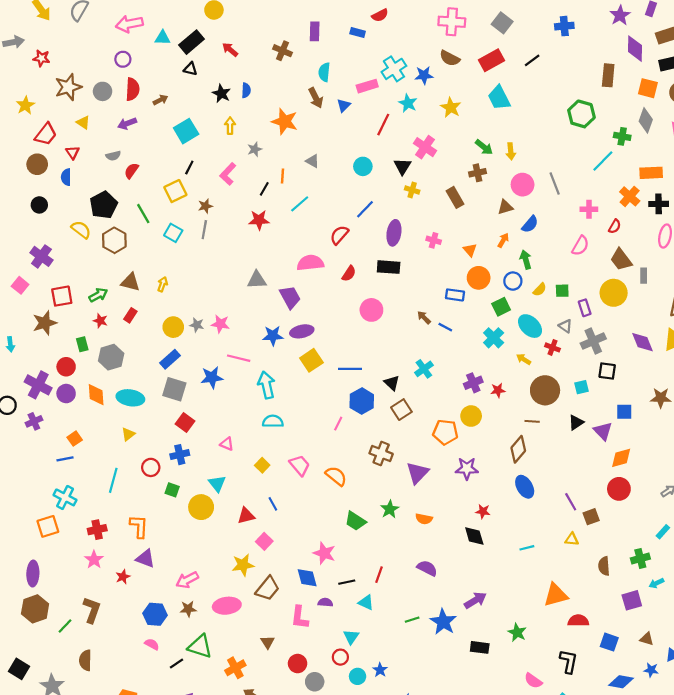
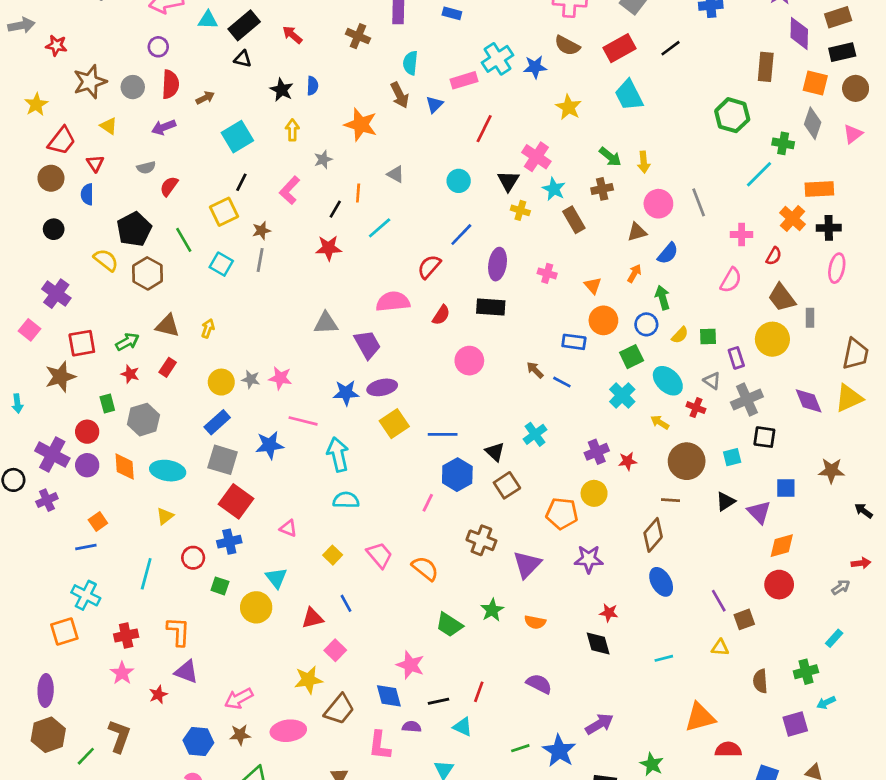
cyan star: (408, 103) -> (554, 189), moved
red square: (185, 422) -> (236, 501), size x1.4

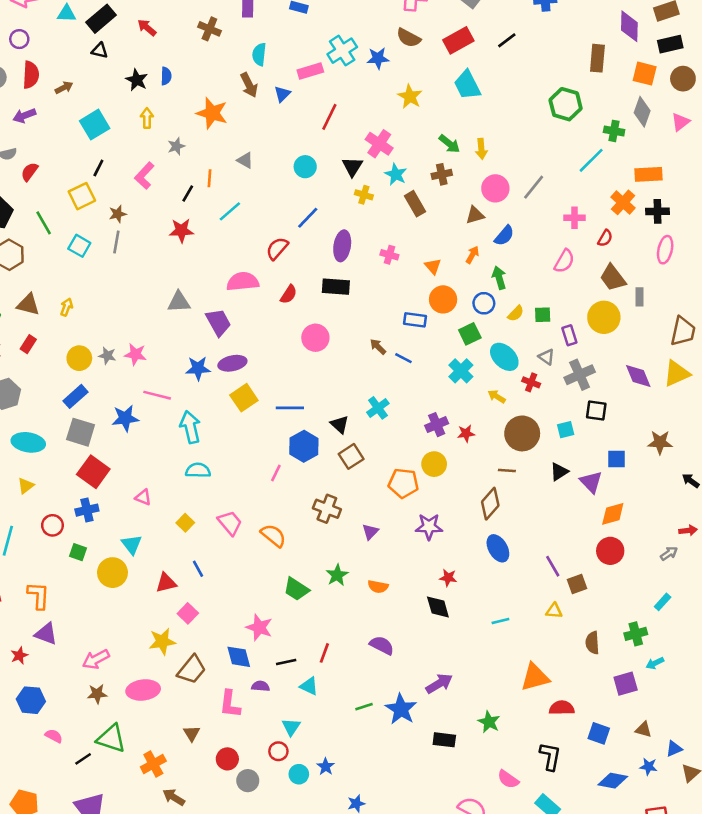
gray line: (699, 202) -> (534, 187), turned 60
purple triangle: (527, 564) -> (370, 532), size x0.6
blue hexagon: (198, 741) -> (31, 700), moved

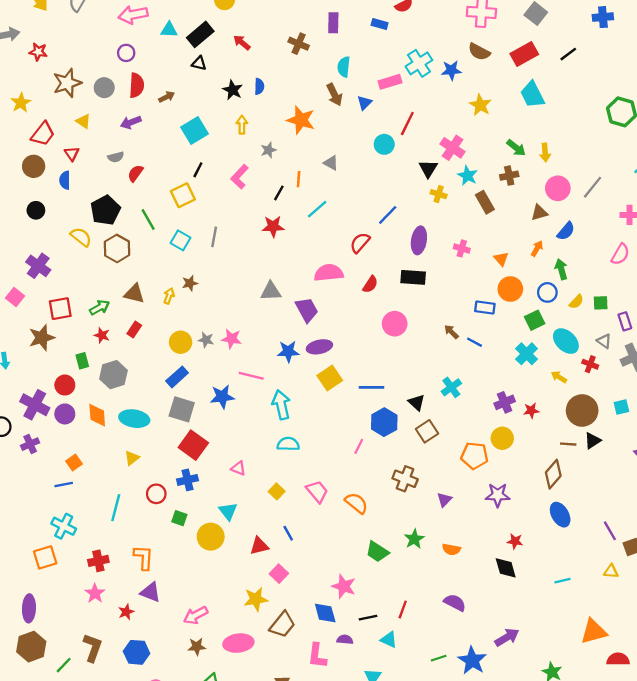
cyan circle: (305, 167) -> (384, 144), moved
brown star: (118, 214) -> (190, 283), moved
black triangle: (559, 472) -> (593, 441), moved

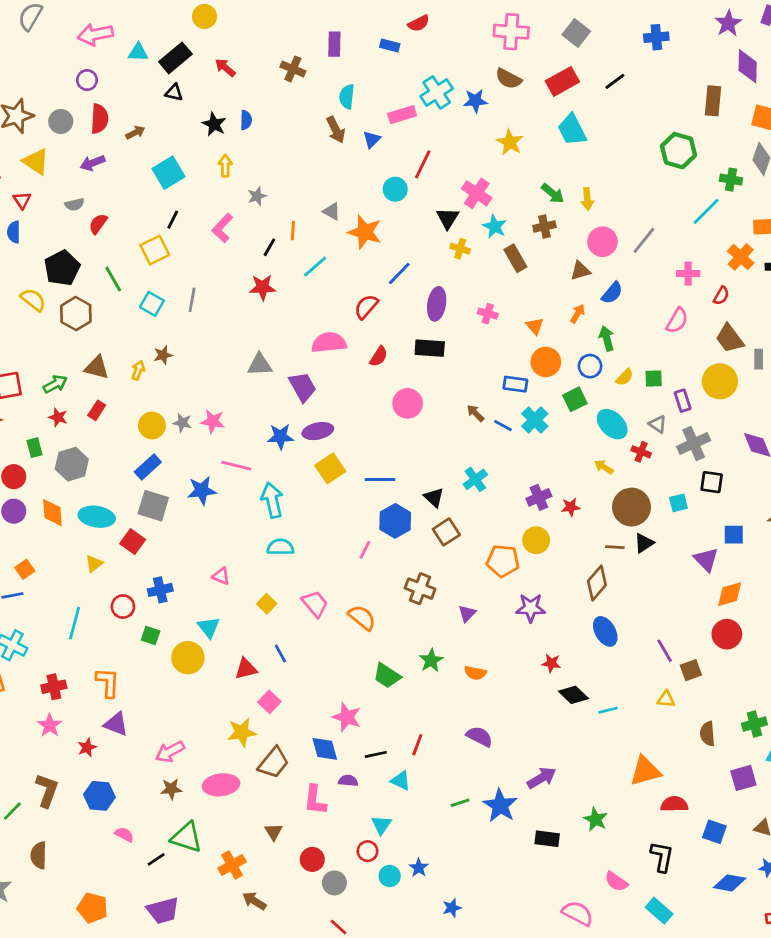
orange star: (301, 120) -> (365, 232), moved
yellow triangle: (83, 121) -> (36, 162), size x1.5
cyan cross: (527, 354) -> (535, 420), moved
red square: (193, 445) -> (133, 542), moved, size x0.7
black diamond: (506, 568) -> (573, 695), moved, turned -30

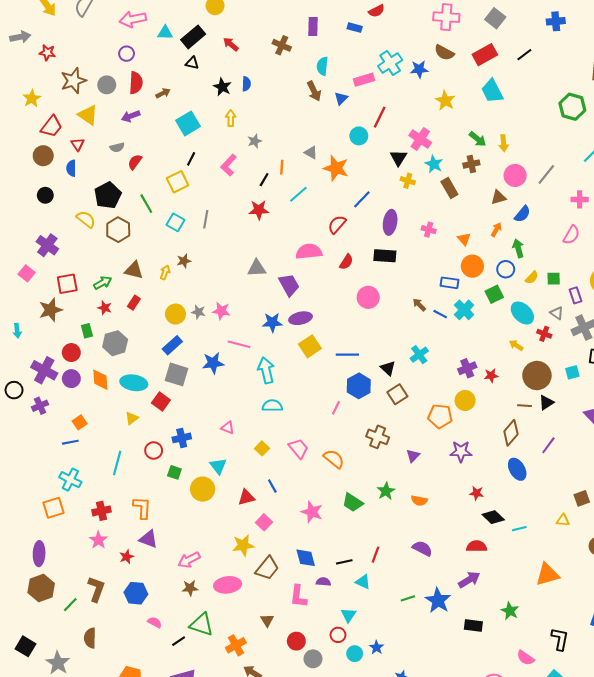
purple line: (665, 651) -> (548, 445), moved, turned 66
pink star: (347, 717) -> (312, 512), moved
red semicircle: (674, 804) -> (477, 546), moved

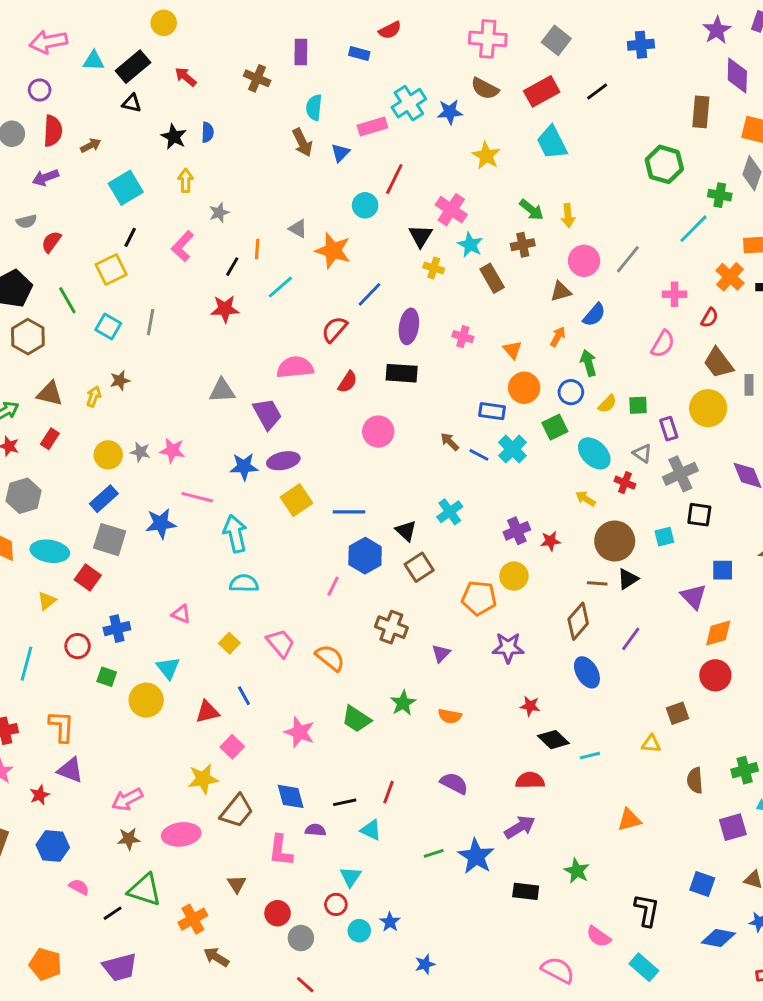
orange triangle: (547, 574) -> (629, 820), size x0.7

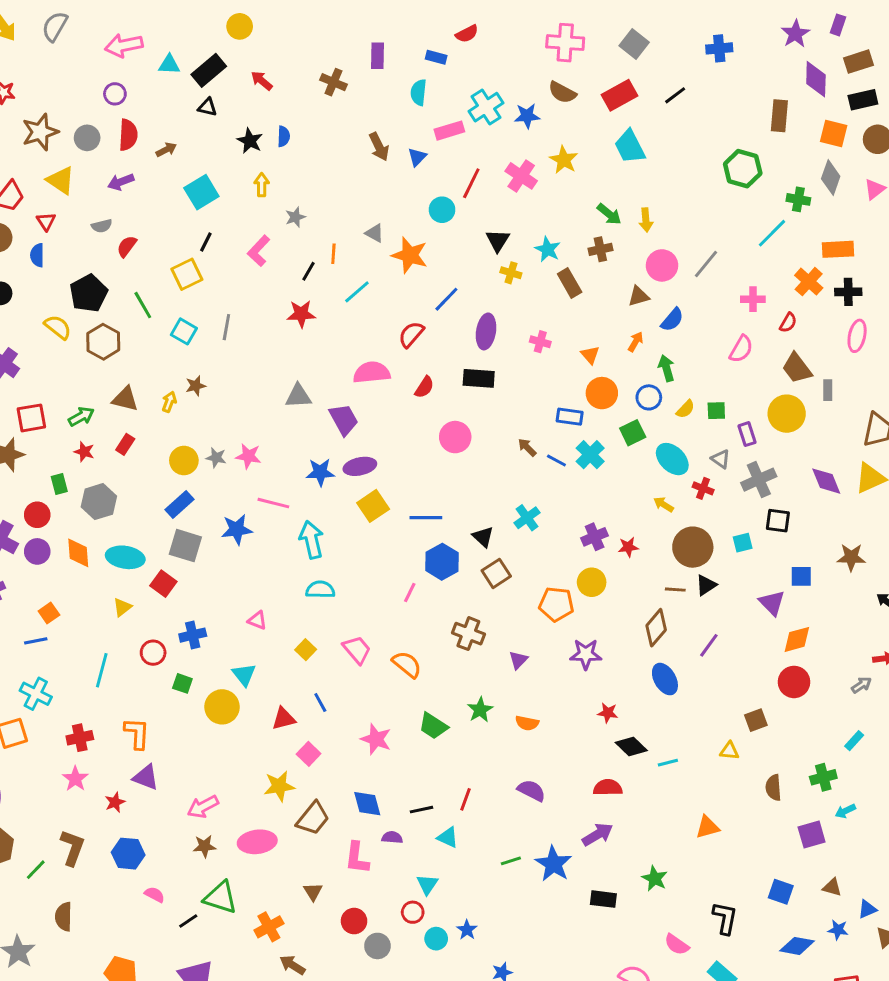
cyan semicircle: (314, 108) -> (419, 92), moved
pink cross: (451, 210) -> (521, 176), moved

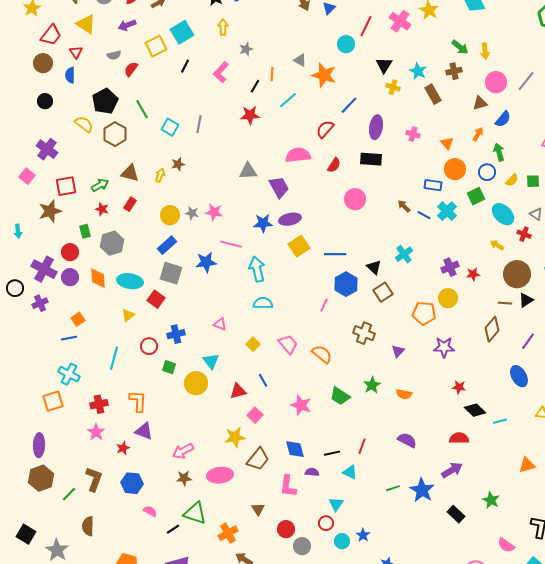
yellow square: (187, 274) -> (156, 46), moved
blue ellipse: (665, 679) -> (519, 376), moved
black rectangle: (603, 899) -> (456, 514), turned 36

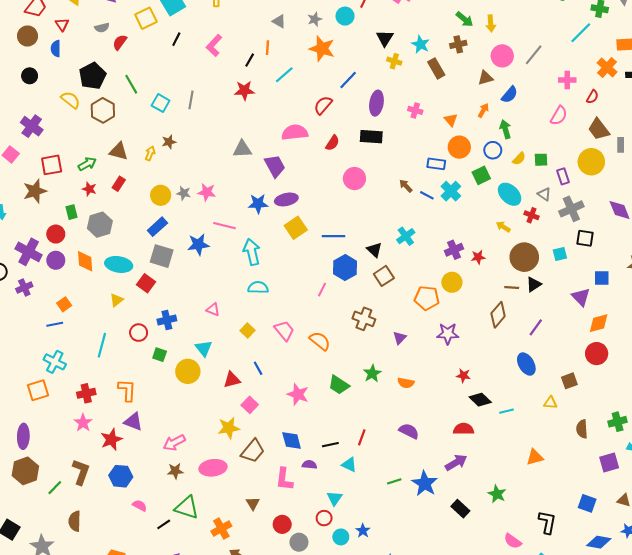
gray star: (246, 49) -> (315, 19), moved
gray triangle: (300, 60) -> (279, 21), moved
red star: (123, 448) -> (111, 439), size x1.5

